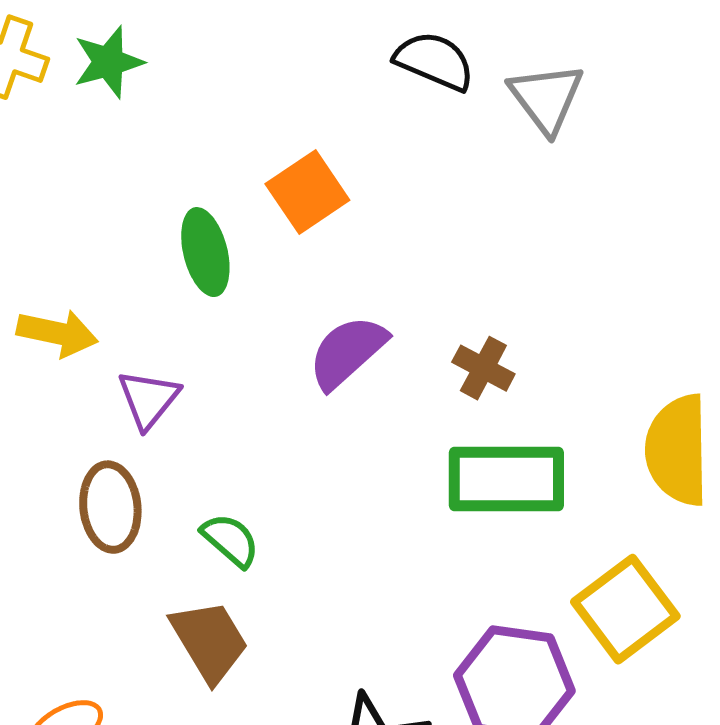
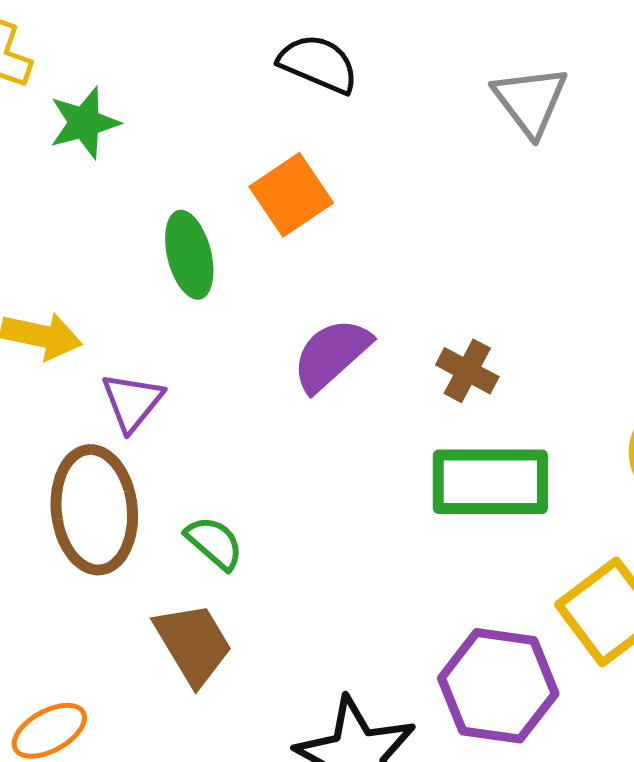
black semicircle: (434, 61) -> (318, 64), moved
green star: (108, 62) -> (84, 123), moved
brown ellipse: (110, 507) -> (94, 510), size x1.4

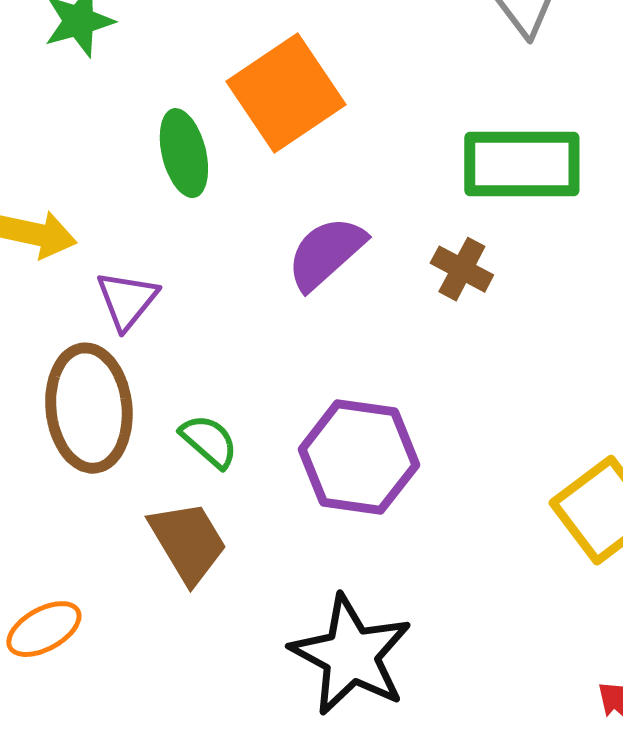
orange square: (291, 195) -> (286, 93), size x1.4
green rectangle: (490, 482) -> (522, 164), moved
purple hexagon: (498, 686) -> (359, 457), moved

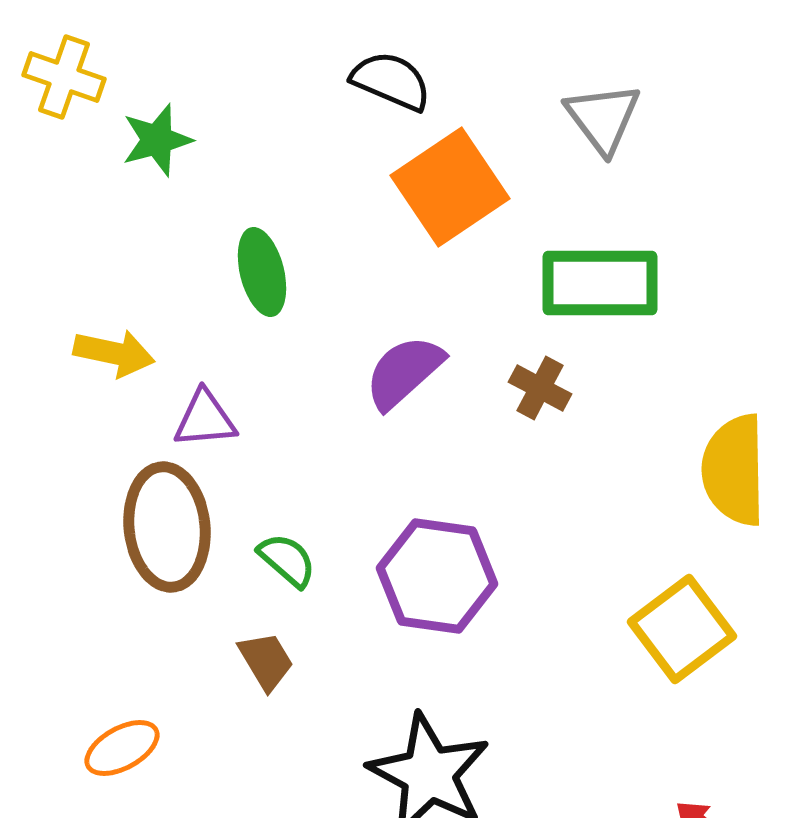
orange square: (286, 93) -> (450, 187), moved
purple triangle: (127, 300) -> (205, 419), turned 46
brown trapezoid: (188, 542) -> (266, 661), size x0.7

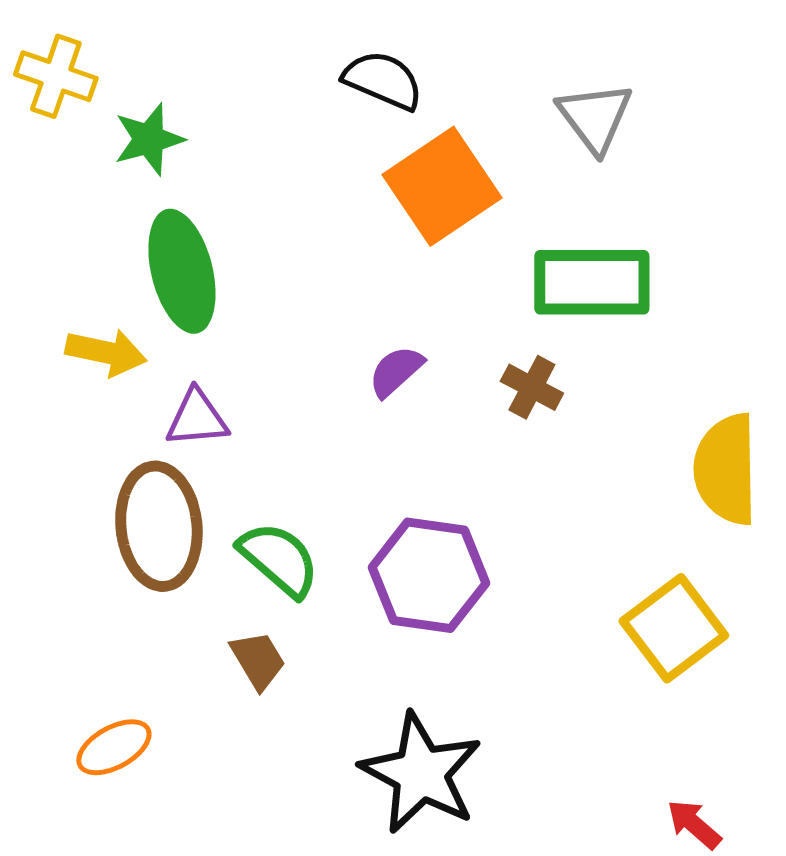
green ellipse: (262, 272) -> (182, 271), moved, size x1.4
purple semicircle: (404, 372) -> (396, 371), size x0.7
green semicircle: (287, 560) -> (279, 559), size x1.4

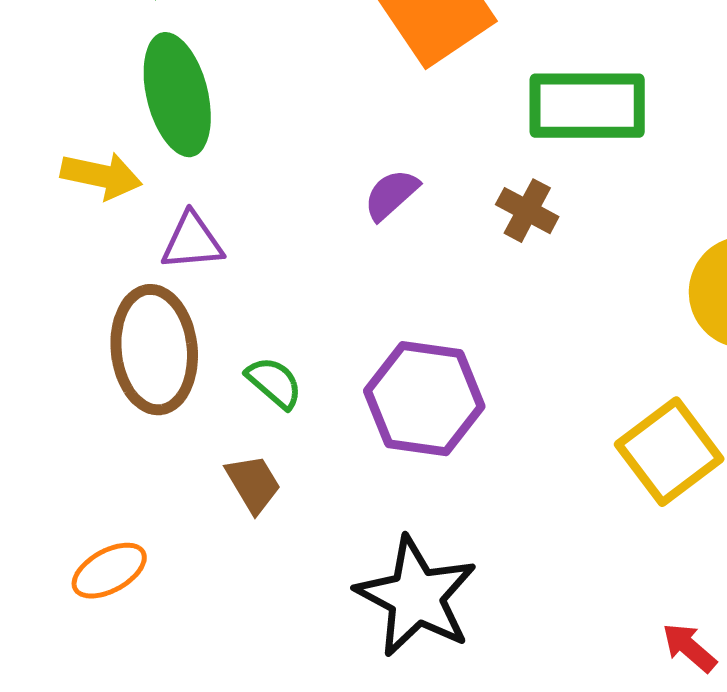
green semicircle: (279, 559) -> (274, 383), size x0.7

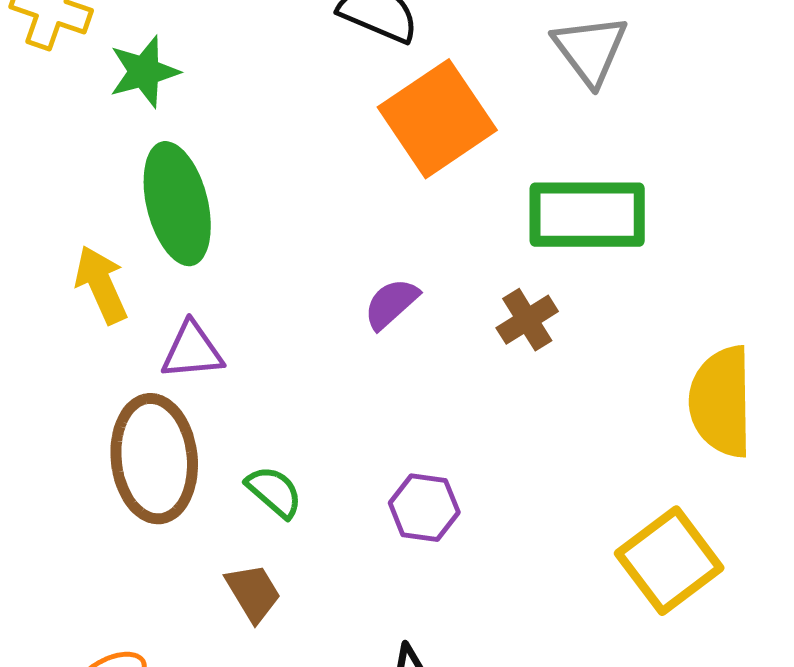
yellow arrow: (101, 176) -> (101, 285), turned -126
brown cross: (527, 211) -> (527, 320), turned 30
purple hexagon: (424, 399) -> (424, 508), size x0.6

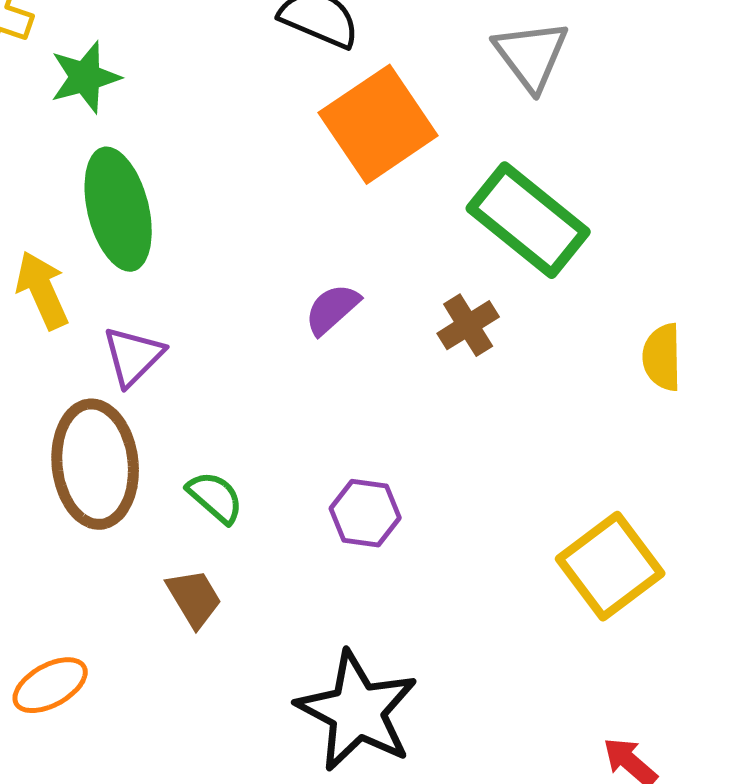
green rectangle: (587, 215) -> (528, 220), turned 39
purple triangle: (192, 351) -> (133, 356), turned -40
yellow semicircle: (721, 402) -> (662, 357), moved, size x0.6

